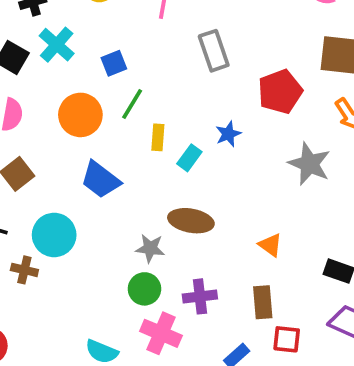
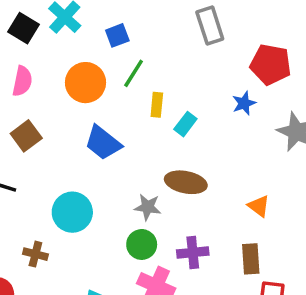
red pentagon: (280, 92) -> (271, 65), turned 30
blue star: (228, 134) -> (244, 103), moved
cyan circle: (54, 235) -> (72, 212), moved
brown cross: (24, 270) -> (35, 254), moved

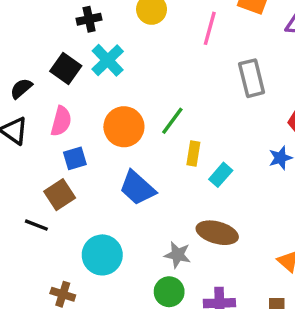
blue square: (117, 35) -> (75, 158), moved
brown square: (26, 136) -> (60, 195), moved

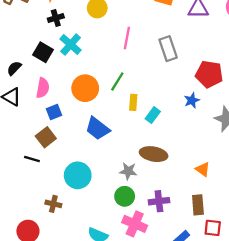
pink line: (210, 28) -> (127, 38), moved

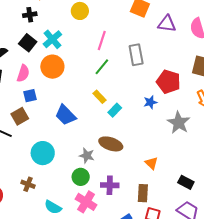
black cross: (56, 18) -> (30, 15), moved
green line: (117, 82) -> (102, 67), moved
orange circle: (85, 88) -> (52, 67), moved
yellow rectangle: (133, 102) -> (100, 97), turned -56
brown cross: (53, 204) -> (28, 184), moved

